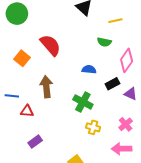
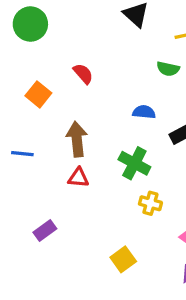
red semicircle: (50, 45) -> (83, 74), size x0.6
red triangle: (27, 111) -> (78, 178), moved
purple rectangle: (35, 142) -> (45, 230), moved

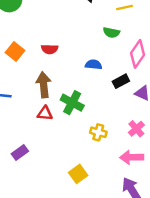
red semicircle: (83, 74) -> (50, 49), moved, turned 133
green cross: (134, 163) -> (72, 103), moved

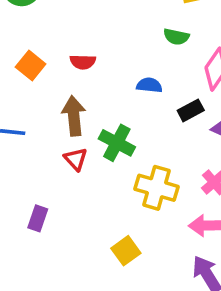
red triangle: (45, 113) -> (76, 159), turned 42
yellow cross: (98, 132) -> (156, 188), size x1.6
purple rectangle: (20, 153) -> (38, 218), turned -35

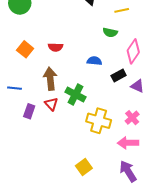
purple rectangle: (38, 218) -> (29, 111), moved
yellow square: (126, 251) -> (84, 167), moved

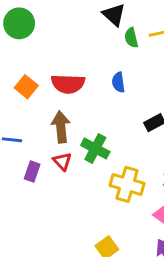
green semicircle: (110, 32) -> (131, 38), moved, turned 64
red semicircle: (55, 47) -> (68, 84), size x1.6
blue semicircle: (94, 61) -> (118, 82), moved, turned -104

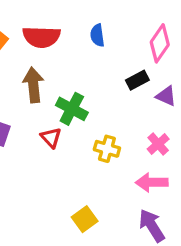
red triangle: (62, 161) -> (51, 138), moved
yellow cross: (127, 184) -> (107, 149), size x0.7

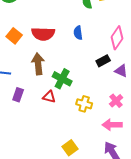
red triangle: (51, 138) -> (49, 97), turned -32

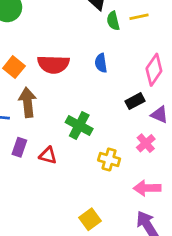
brown arrow: (38, 64) -> (28, 102), moved
red triangle: (49, 97) -> (48, 155), moved
pink cross: (116, 101) -> (146, 143), moved

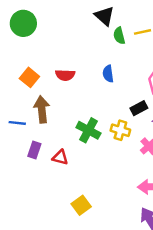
red semicircle: (53, 64) -> (65, 75), size x0.7
yellow cross: (109, 159) -> (120, 130), moved
yellow square: (90, 219) -> (81, 205), moved

